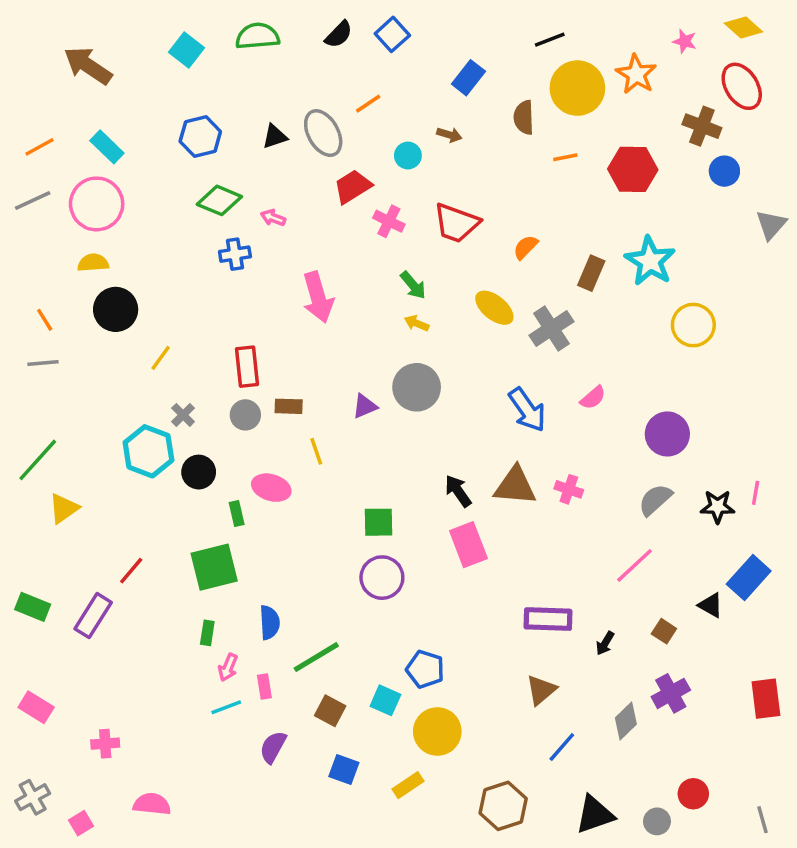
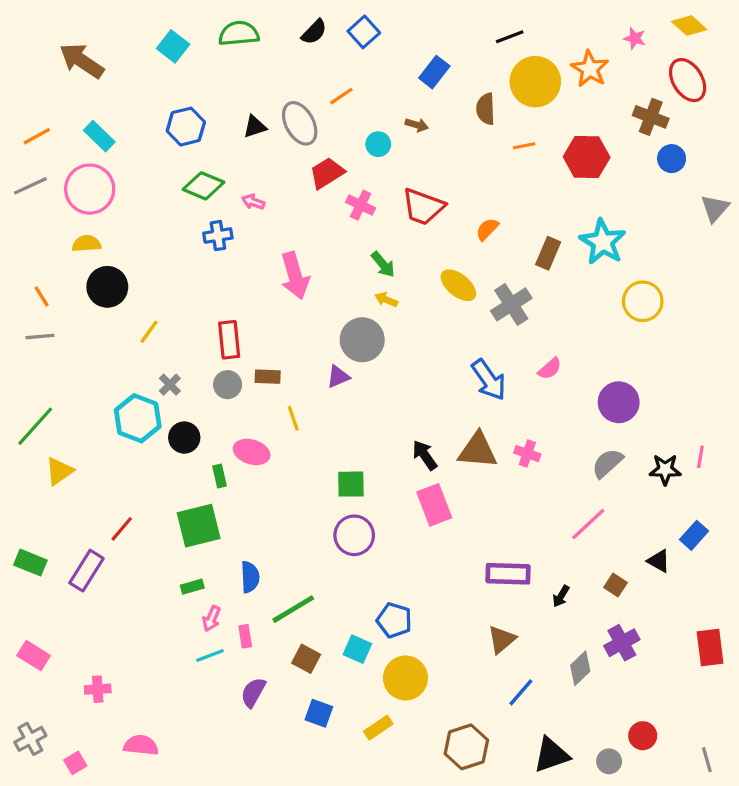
gray circle: (417, 387) -> (362, 340), moved
blue rectangle: (749, 578) -> (694, 535), size x0.7
green rectangle: (207, 633) -> (192, 587), turned 65

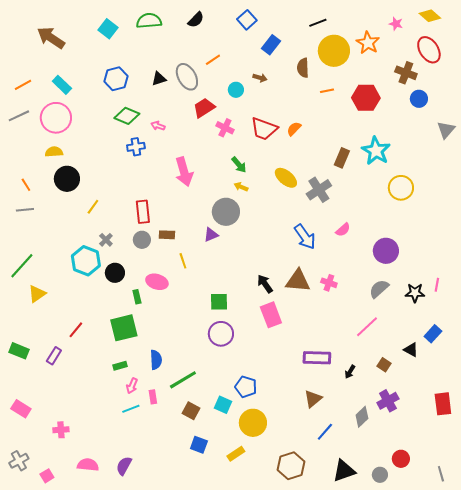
blue square: (364, 32) -> (247, 20), moved
orange semicircle: (487, 229) -> (294, 129), moved
purple rectangle: (86, 571) -> (54, 356), size x0.7
purple semicircle: (253, 692) -> (124, 466), moved

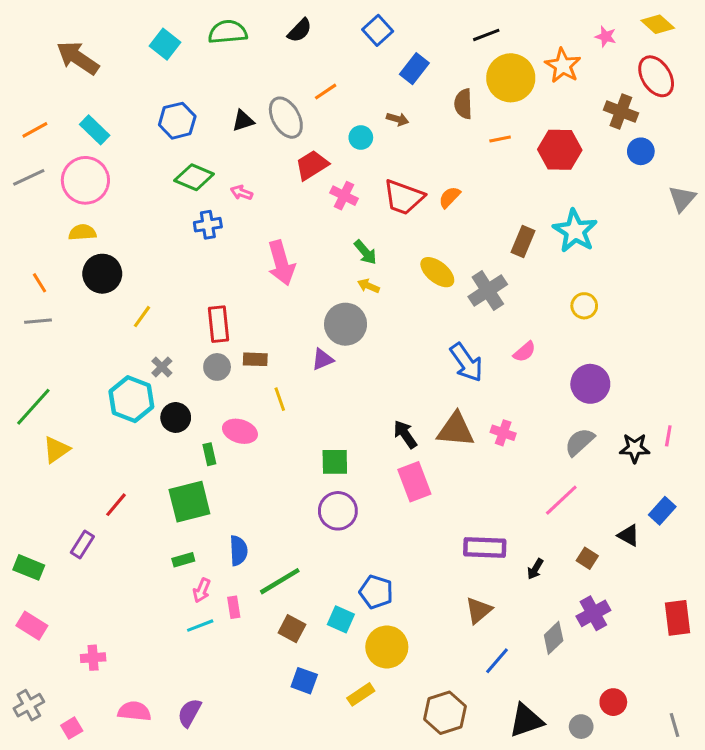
yellow circle: (401, 188) -> (584, 306), moved, size x0.7
green rectangle: (19, 351) -> (29, 567), moved

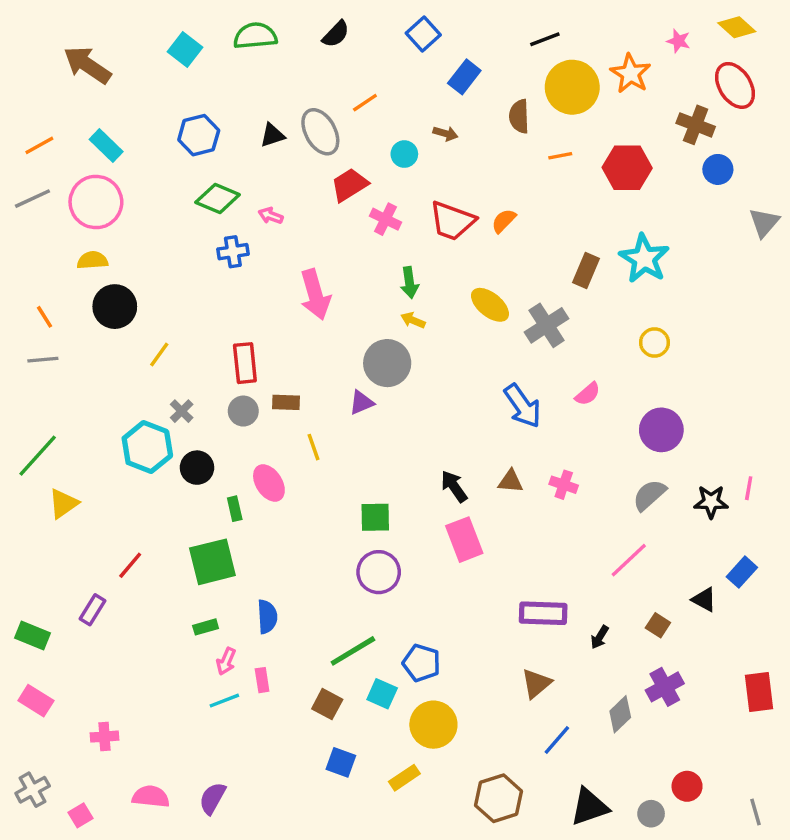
green arrow: (365, 252) -> (409, 283), turned 32
brown triangle: (456, 430) -> (511, 481), size x0.6
pink ellipse: (240, 431) -> (269, 483), turned 40
green line: (280, 581) -> (353, 651), moved

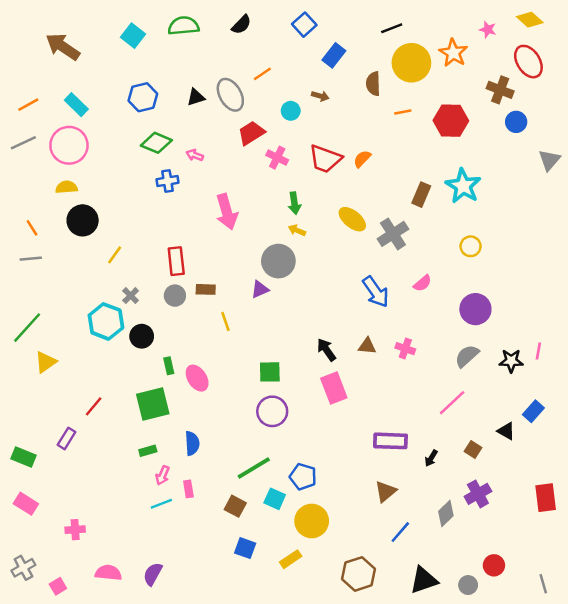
pink ellipse: (269, 483) -> (197, 378), moved

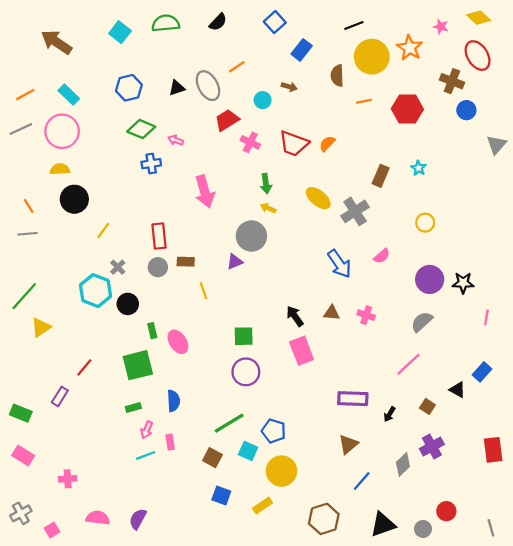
cyan star: (463, 186) -> (419, 168), size x0.5
black star: (511, 361) -> (463, 283), moved

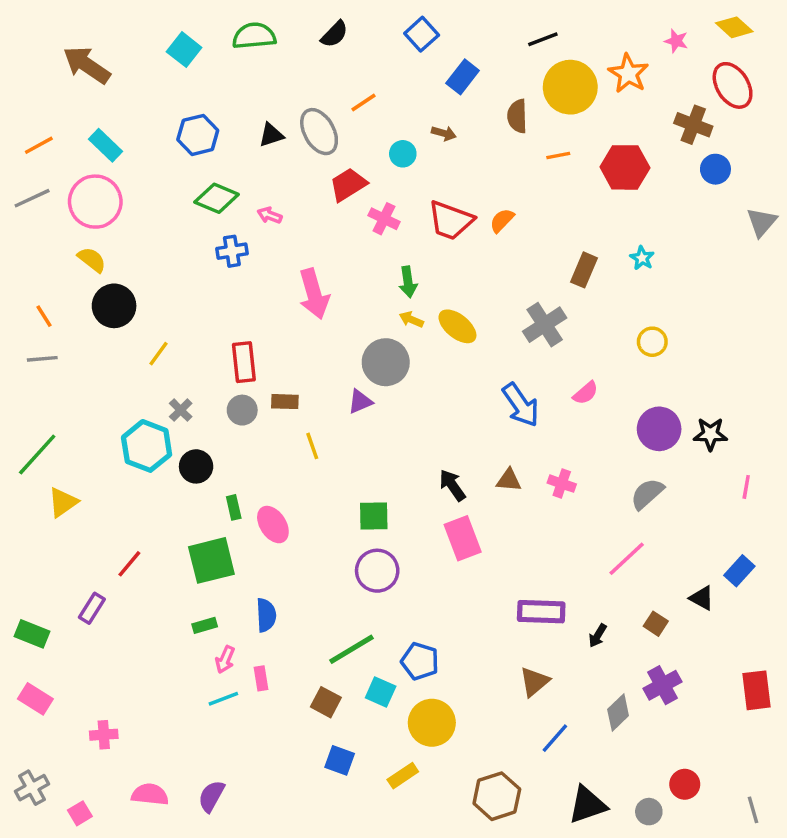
yellow semicircle: (60, 169) -> (92, 260), turned 42
yellow ellipse: (318, 198) -> (457, 326), moved

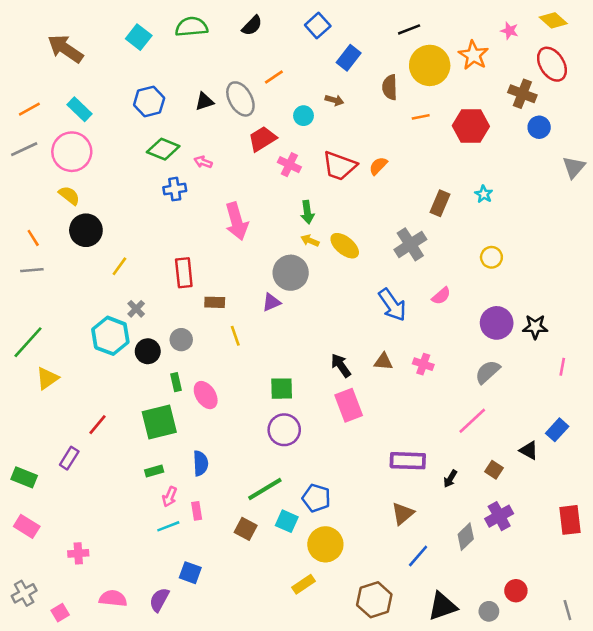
gray circle: (242, 410) -> (181, 340), moved
blue square: (340, 760) -> (190, 573), moved

